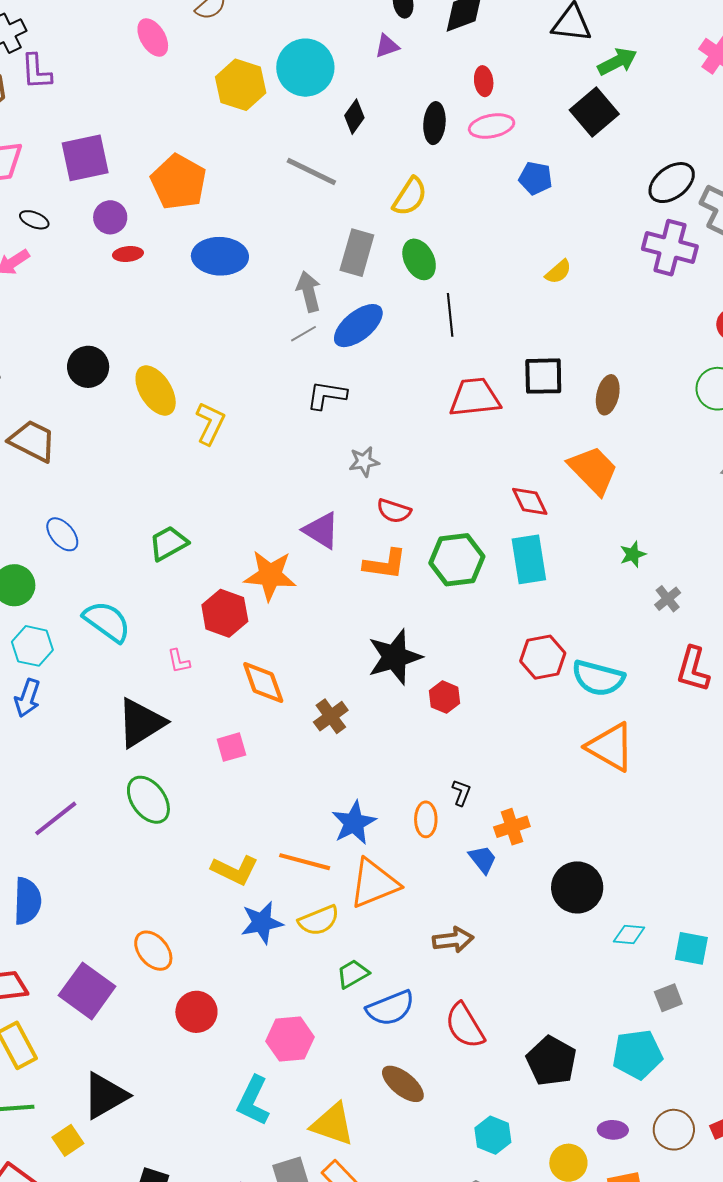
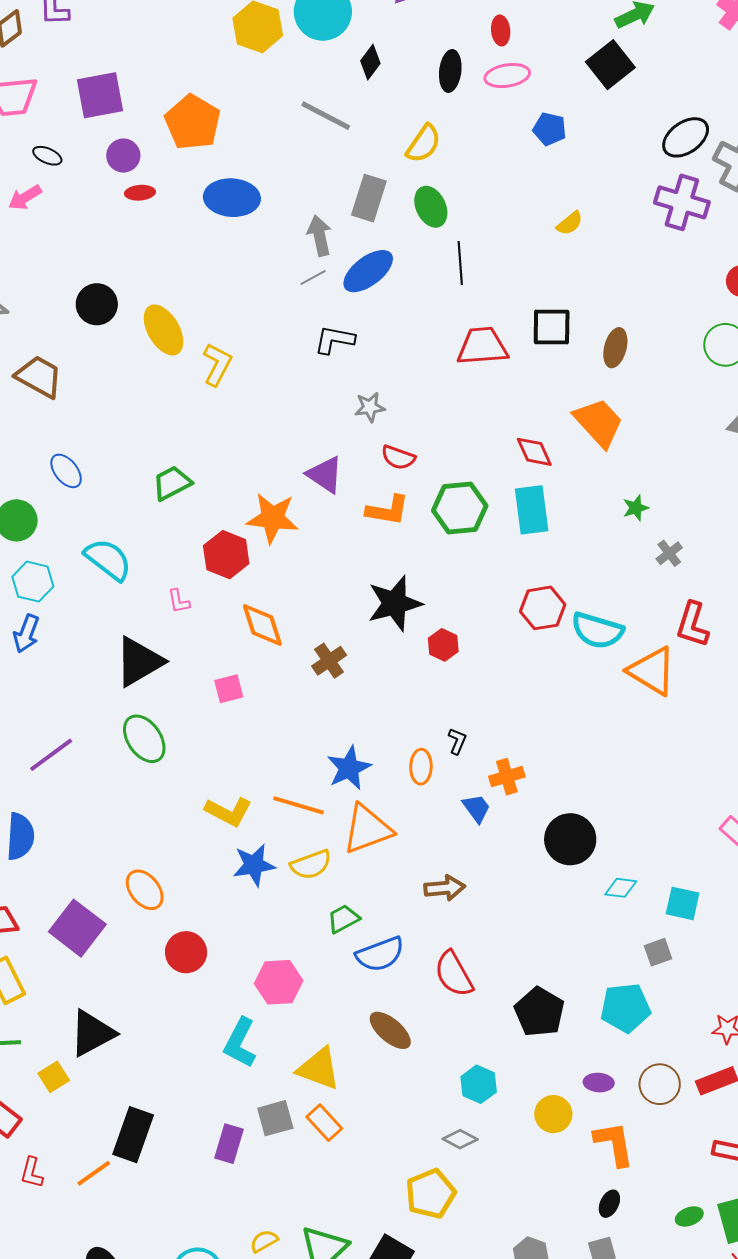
orange triangle: (610, 747) -> (652, 671), moved

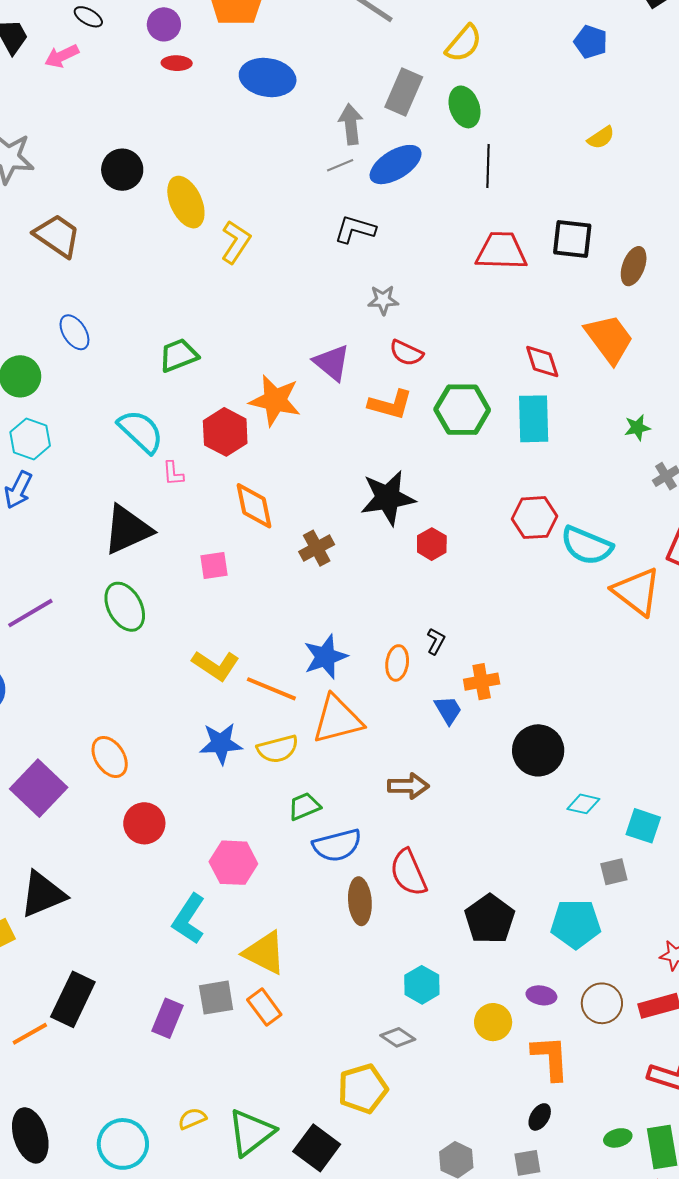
cyan semicircle: (108, 559) -> (141, 431), moved
yellow L-shape: (228, 812) -> (216, 665), moved
brown ellipse: (390, 1030) -> (360, 901), moved, turned 39

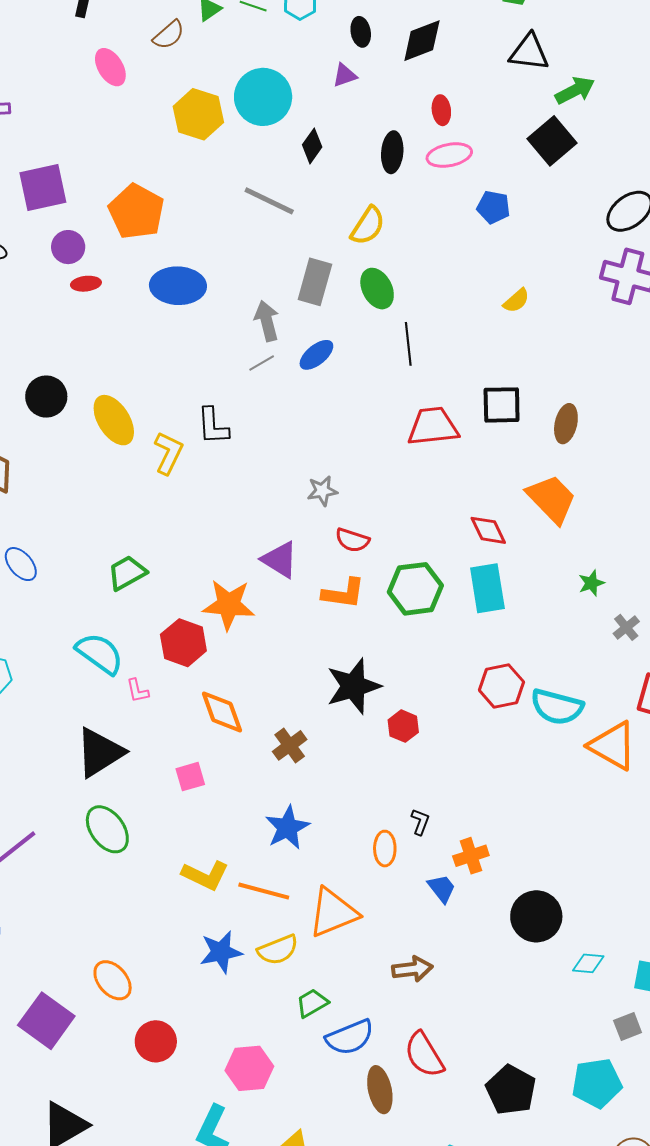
blue ellipse: (396, 165) -> (316, 355), size x0.7
black L-shape: (355, 229) -> (213, 426), moved, turned -102
blue star: (325, 657) -> (287, 828), moved

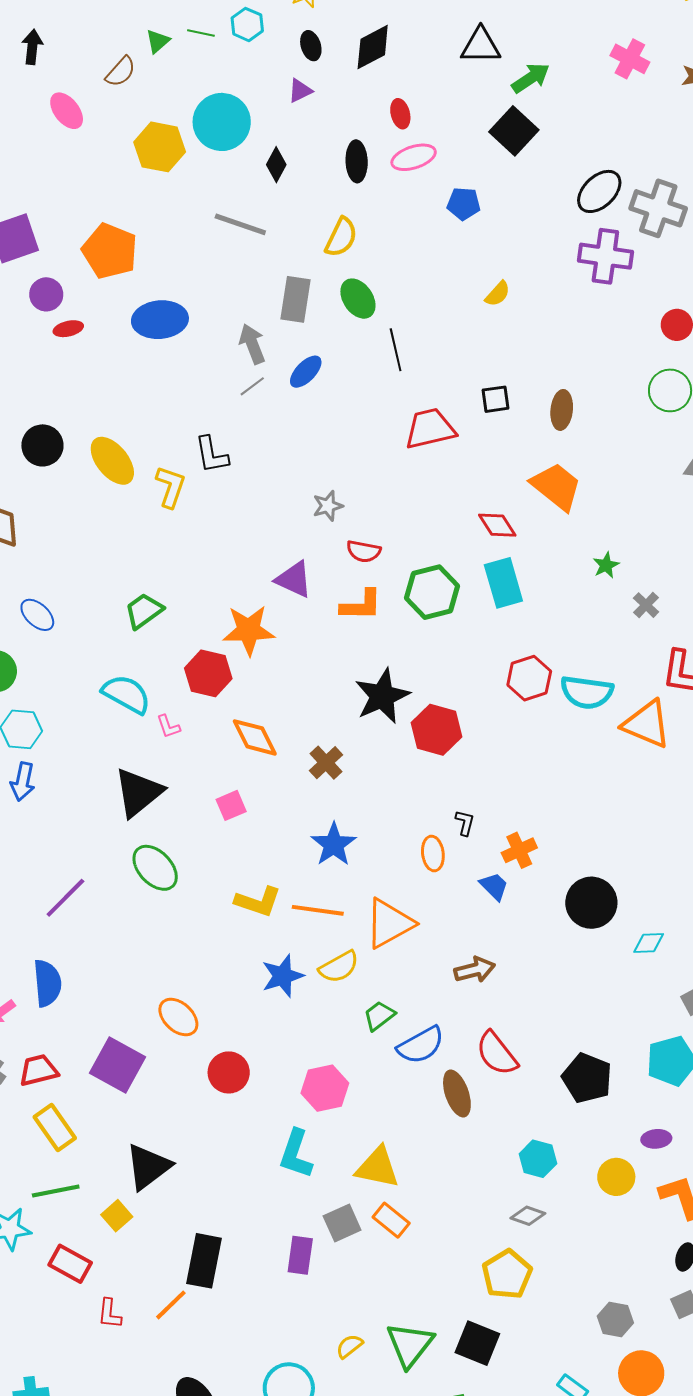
black square: (502, 405) -> (495, 399), size x0.7
red hexagon: (403, 726) -> (436, 730), size x1.6

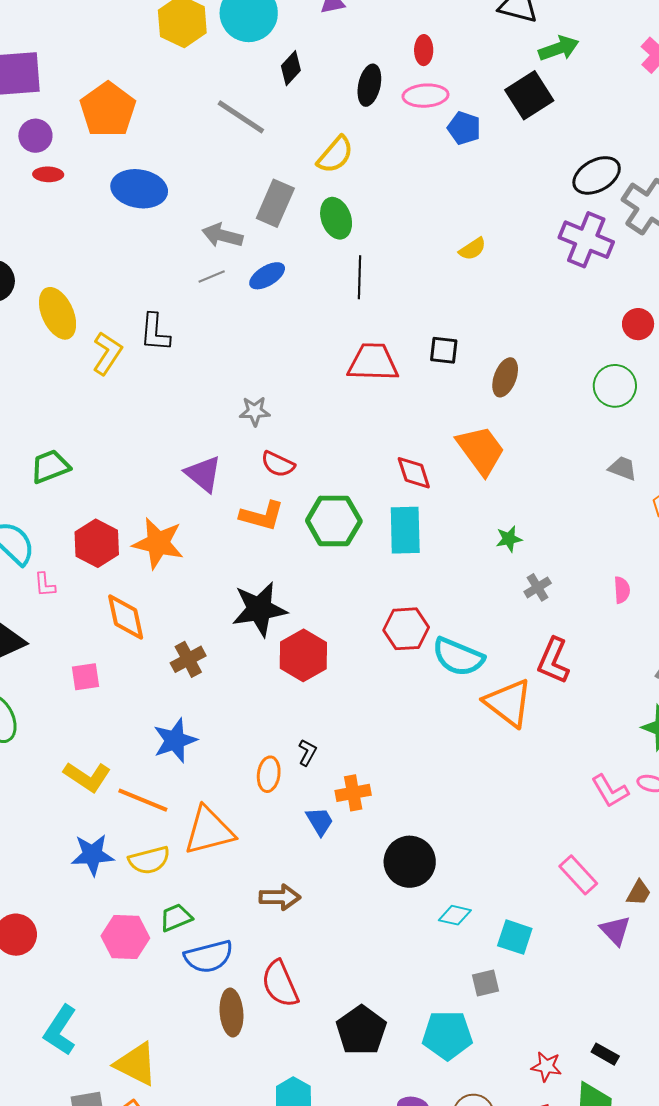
blue pentagon: (464, 204) -> (464, 128), moved
gray arrow: (252, 344) -> (222, 235), turned -69
orange star: (249, 630) -> (158, 543), moved
pink hexagon: (325, 1088) -> (125, 937), moved

